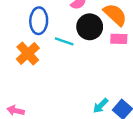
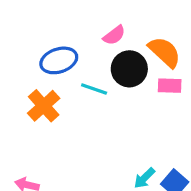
blue ellipse: (39, 21) -> (59, 60), turned 70

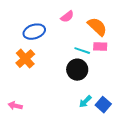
black circle: (129, 69) -> (77, 70), moved
cyan line: (94, 89) -> (82, 51), moved

